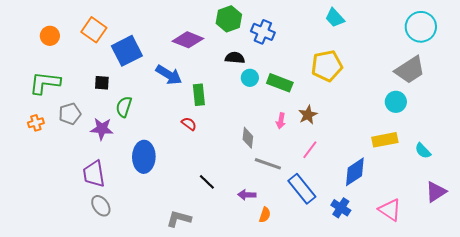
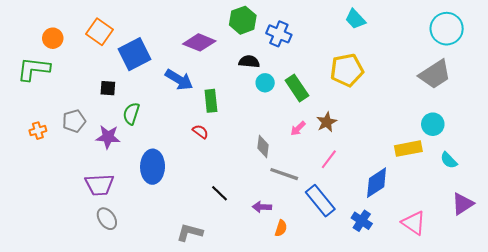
green L-shape: (45, 83) -> (34, 69), moved
green rectangle: (280, 83) -> (297, 88), turned 35
cyan circle: (396, 102) -> (433, 124), moved
pink arrow: (281, 121) -> (298, 128), turned 35
purple trapezoid: (94, 174) -> (99, 185), turned -84

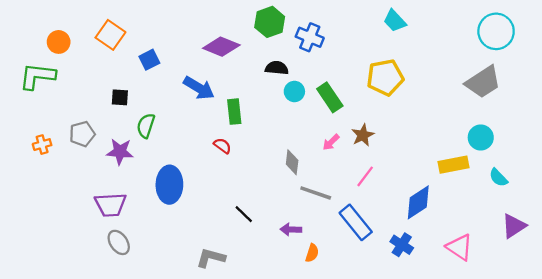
blue square: (134, 54) -> (149, 60), size x0.6

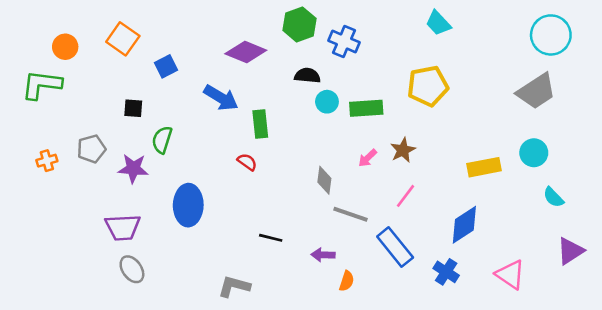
green rectangle: (330, 97) -> (366, 108), turned -60
yellow rectangle: (454, 165) -> (484, 167), moved
black line: (244, 214) -> (271, 238), turned -30

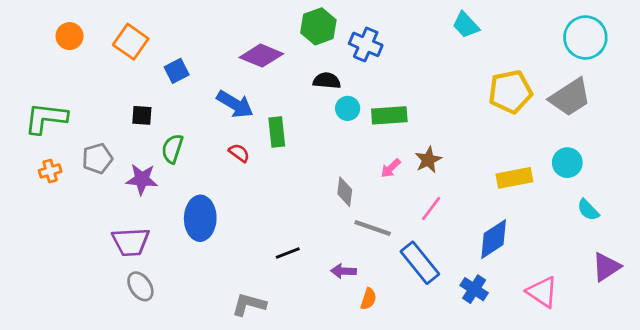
orange circle: (65, 47) -> (70, 36), moved
green L-shape: (42, 85) -> (46, 118), moved
yellow pentagon: (428, 86) -> (510, 92), moved
red semicircle: (247, 162) -> (239, 153), moved
black line: (271, 238) -> (288, 253), turned -35

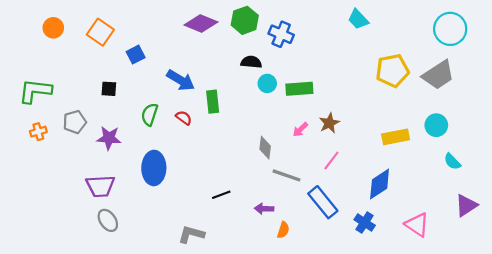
purple diamond: (261, 56) -> (201, 24), moved
green semicircle: (172, 149) -> (150, 114), moved

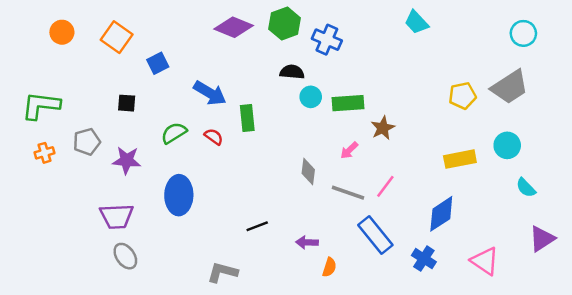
cyan circle: (450, 29) -> (523, 33), size x0.7
yellow pentagon: (392, 71) -> (462, 96), moved, size x0.7
green semicircle: (150, 114) -> (174, 133), turned 40
brown star: (329, 123) -> (383, 128), moved
gray line: (286, 175) -> (348, 193), moved

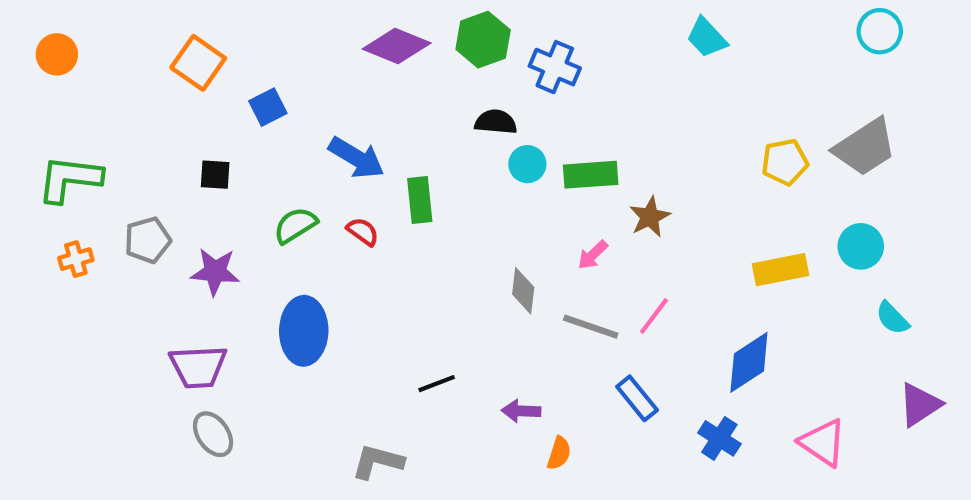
orange circle: (62, 32) -> (57, 54), moved
cyan circle: (523, 33) -> (880, 31), moved
blue rectangle: (375, 235) -> (637, 398), size x0.7

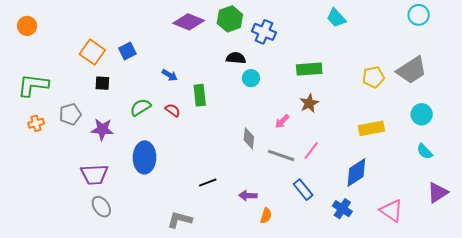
orange square: (198, 63) -> (92, 52), moved
blue arrow: (356, 158) -> (170, 75), size x0.6
green rectangle: (591, 175) -> (309, 69), moved
cyan circle: (861, 246) -> (422, 114), moved

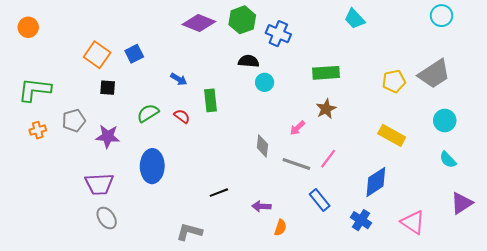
yellow rectangle: (371, 128) -> (392, 135), turned 40

